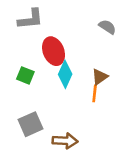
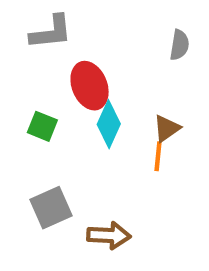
gray semicircle: (107, 27) -> (179, 45), turned 66

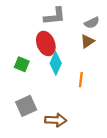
gray L-shape: (51, 32) -> (55, 16), moved
gray semicircle: (179, 45) -> (92, 23), turned 56
brown triangle: (167, 128) -> (87, 41), moved

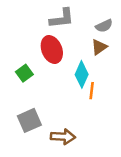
cyan diamond: (56, 63) -> (82, 74), moved
green square: (22, 64) -> (24, 73), turned 32

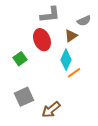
brown triangle: (99, 47) -> (71, 36), moved
orange line: (92, 91) -> (74, 73), turned 48
brown arrow: (63, 137) -> (51, 110), turned 138

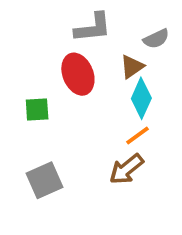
green square: (20, 59) -> (37, 109), turned 32
cyan diamond: (66, 60) -> (141, 98), moved
brown arrow: (51, 110) -> (126, 169), moved

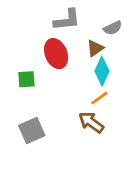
brown arrow: (126, 169) -> (91, 122), turned 75

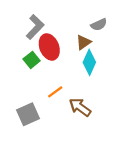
gray L-shape: (67, 20) -> (35, 27), moved, turned -40
green square: (26, 79) -> (32, 60), moved, turned -35
orange line: (99, 98) -> (55, 92), moved

